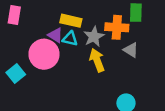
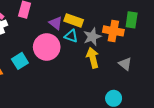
purple triangle: (55, 35) -> (56, 23), moved
gray triangle: (131, 50) -> (125, 64), moved

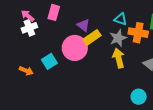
yellow rectangle: (74, 20) -> (92, 37), moved, turned -54
cyan triangle: (71, 36) -> (121, 19), moved

